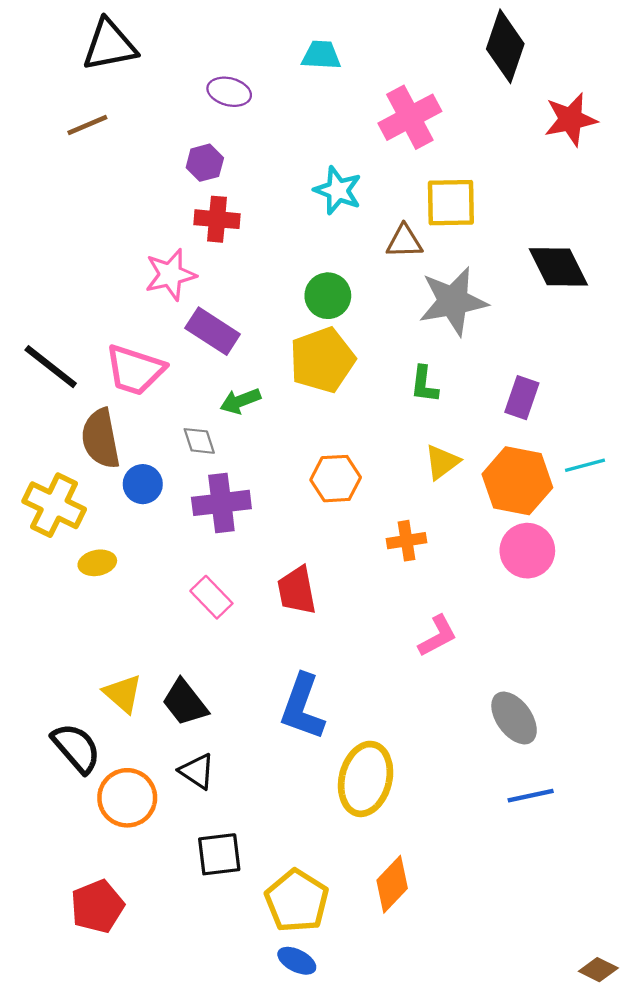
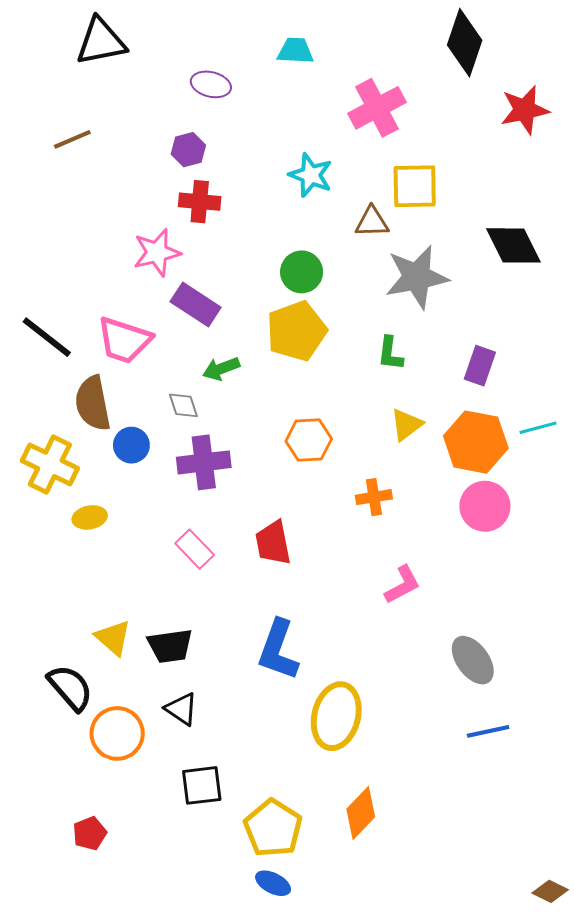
brown line: (87, 125) -> (72, 139), moved
black trapezoid: (185, 702) -> (170, 646), turned -60
red pentagon: (97, 906) -> (90, 833), size x0.7

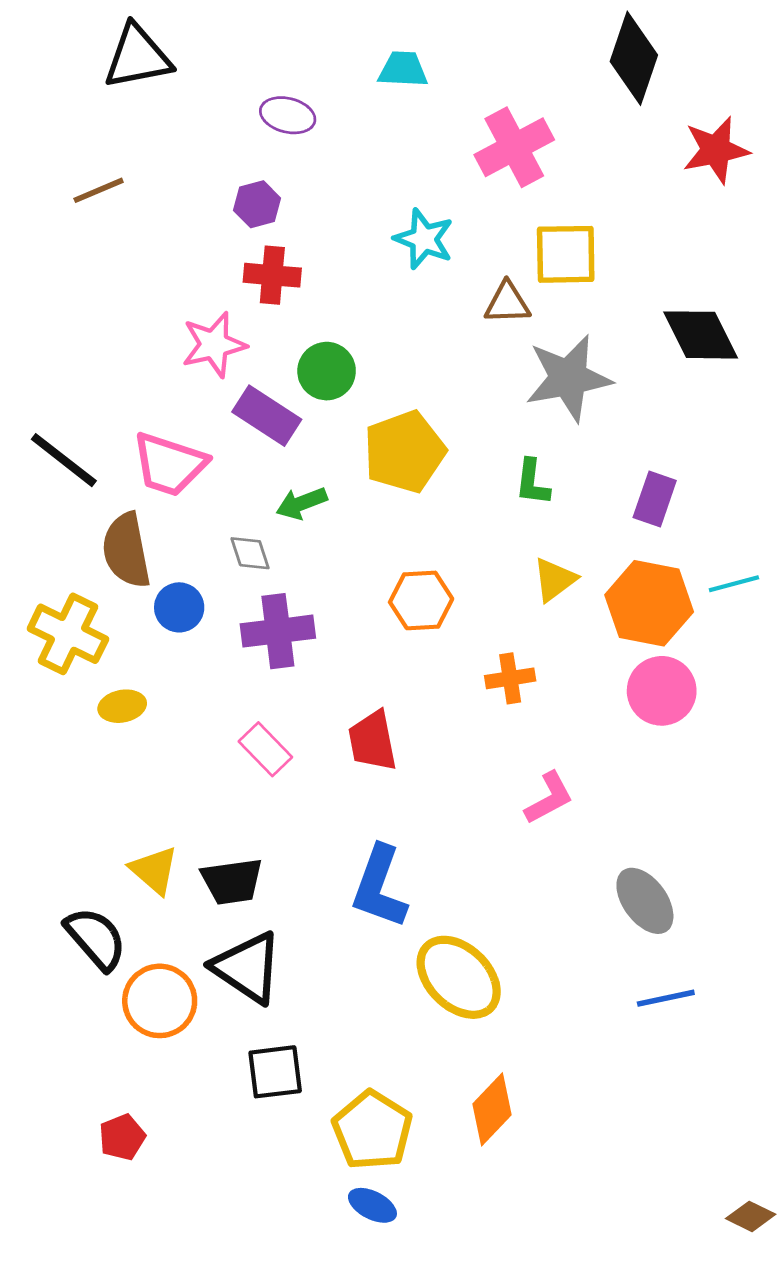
green circle: (302, 272) -> (327, 371), moved
black triangle: (181, 709) -> (247, 968), size x1.6
yellow ellipse: (336, 716) -> (459, 977), turned -60

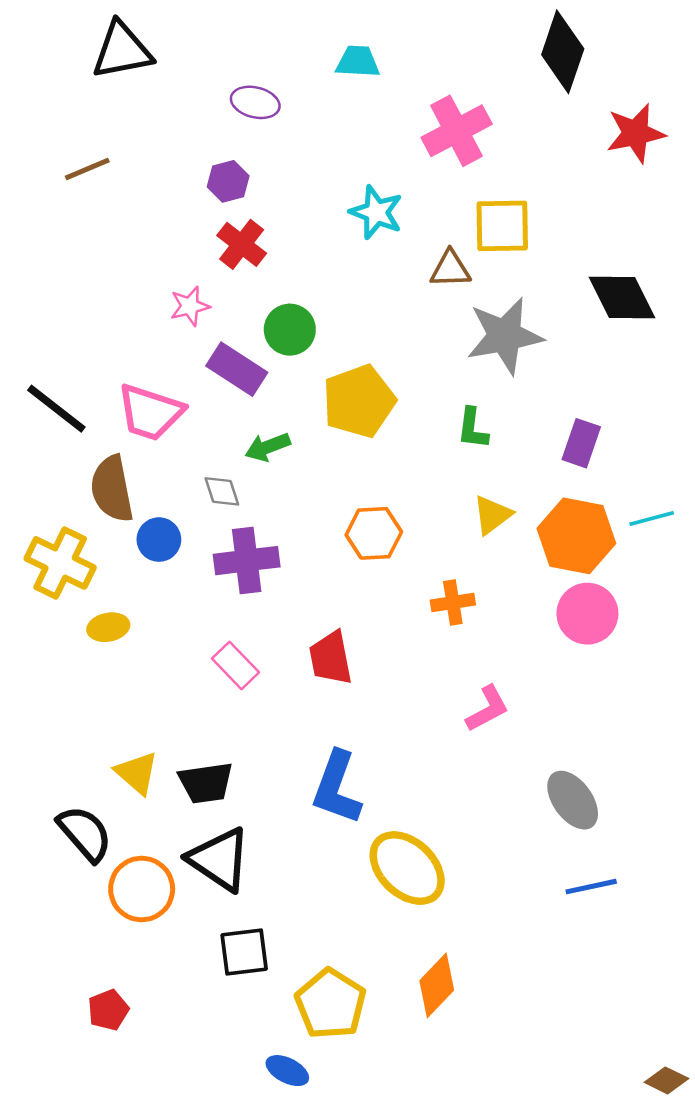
red cross: (272, 275) -> (242, 244), turned 33
pink star: (214, 345) -> (190, 306), size x0.7
blue ellipse: (372, 1205) -> (287, 1071), moved

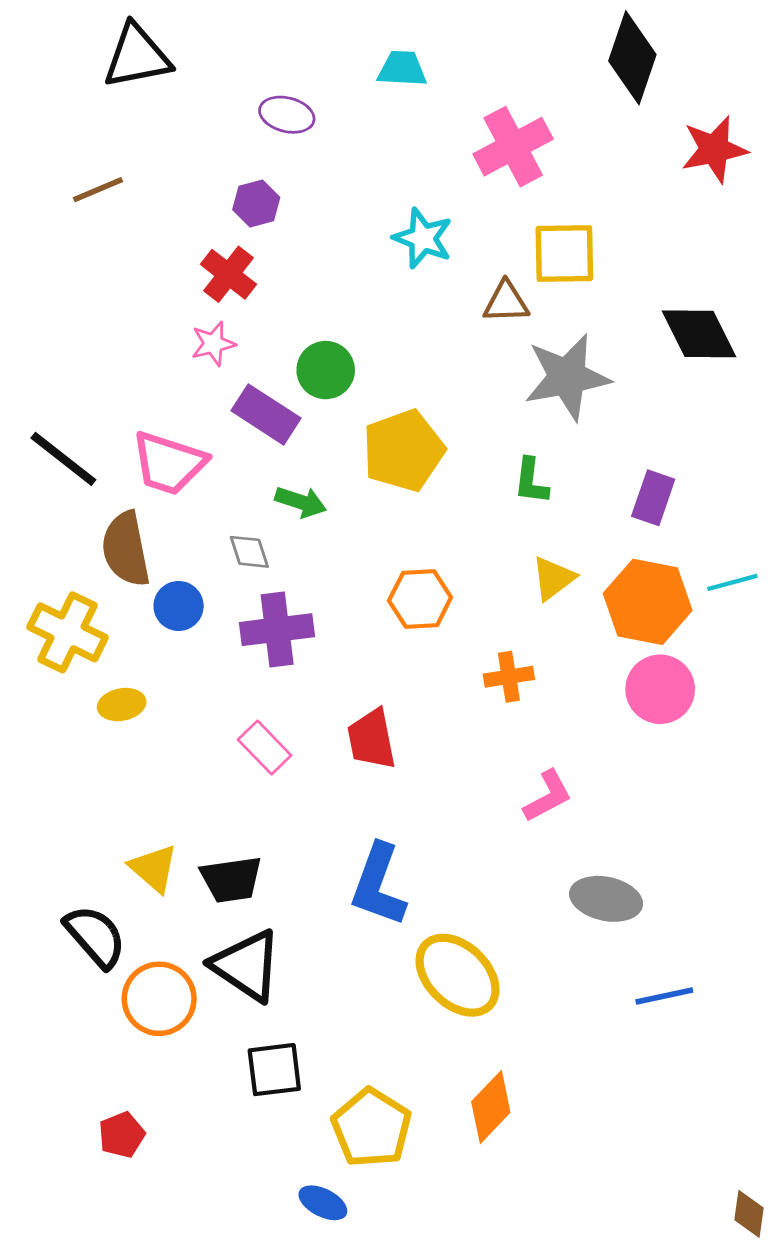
red cross: (242, 244) -> (229, 274), moved
green arrow: (268, 447) -> (301, 502), turned -141
gray ellipse: (573, 800) -> (606, 899), moved, turned -42
brown diamond: (666, 1080) -> (749, 1214), turned 72

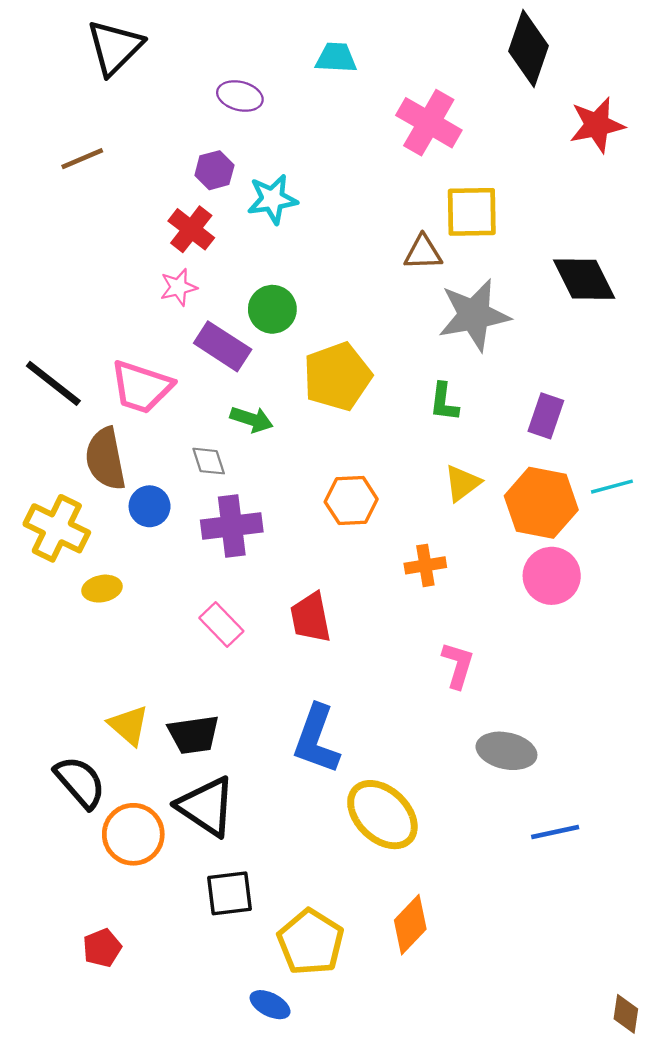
black triangle: (137, 56) -> (115, 47), turned -34
pink cross: (513, 147) -> (429, 123), turned -32
cyan star: (423, 238) -> (272, 199), moved, turned -30
pink L-shape: (548, 796) -> (458, 665), turned -45

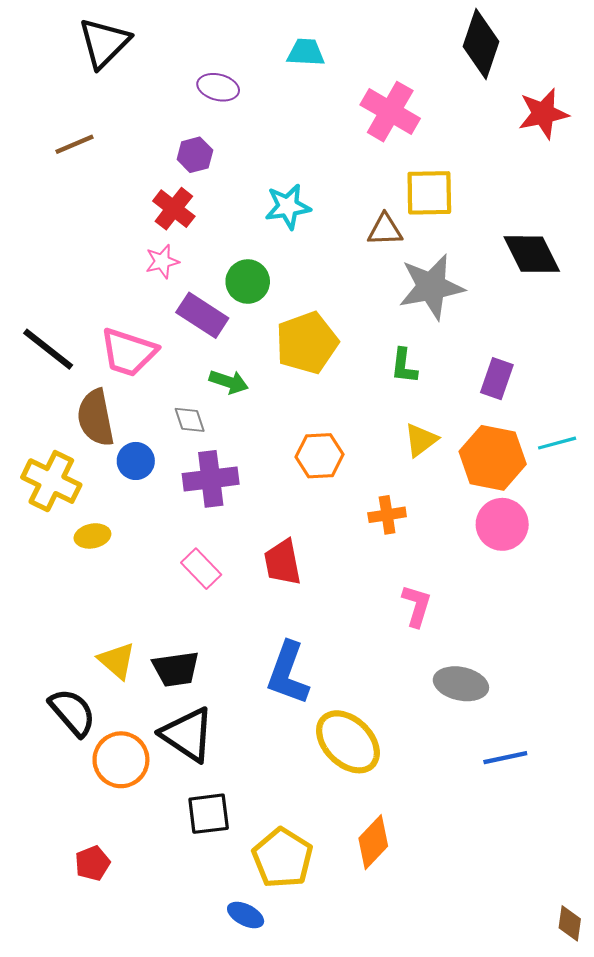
cyan star: (272, 199) -> (288, 207), moved

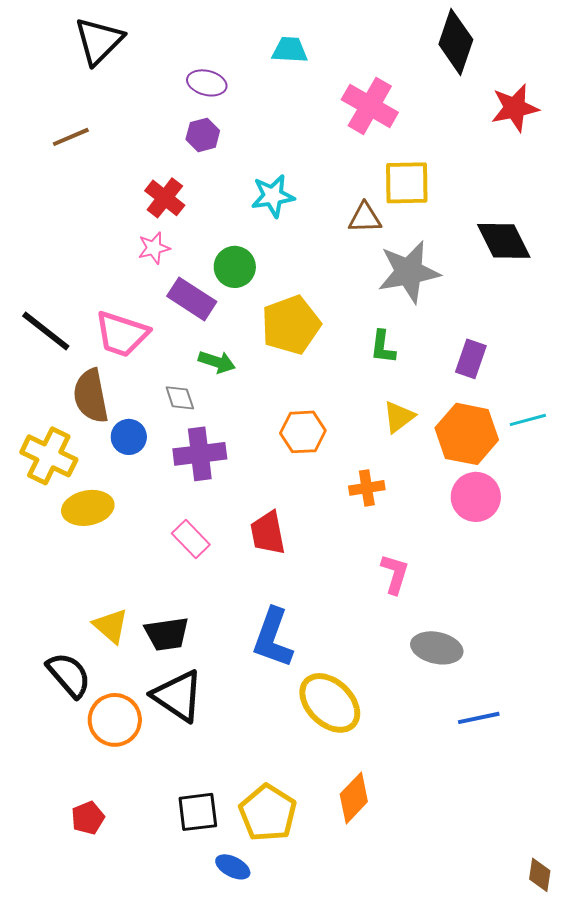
purple hexagon: (195, 155) -> (203, 135), moved
yellow ellipse: (92, 536) -> (88, 508), size x1.5
black square: (209, 814) -> (198, 812), moved

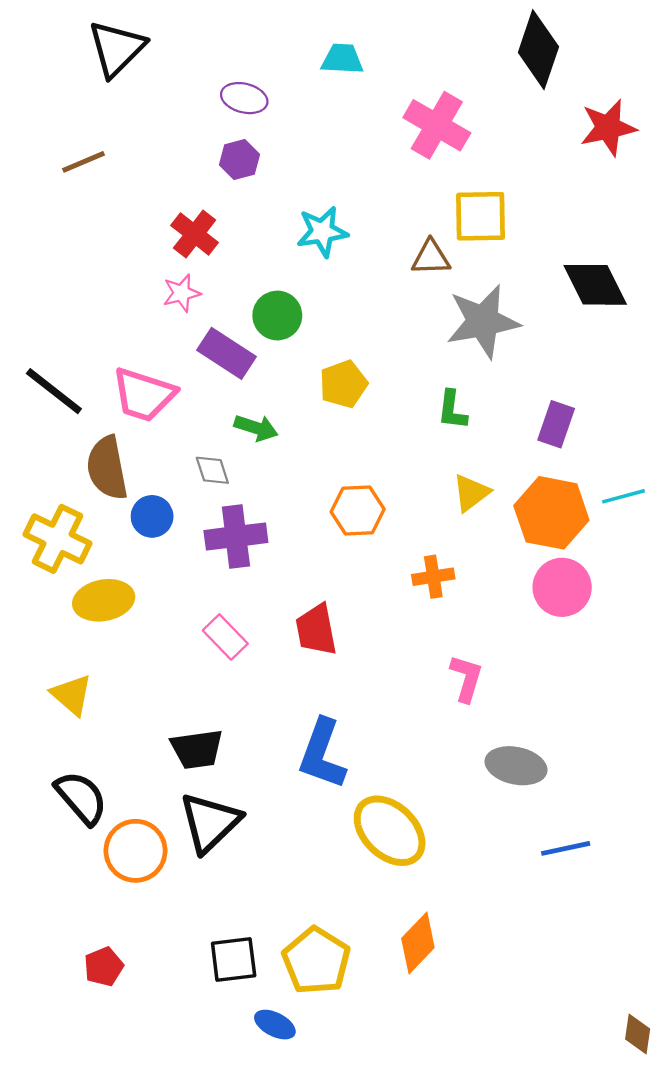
yellow pentagon: (291, 325) -> (343, 384), size x0.7
yellow triangle: (111, 626) -> (72, 695), moved
black triangle: (178, 696) -> (210, 822), turned 42

